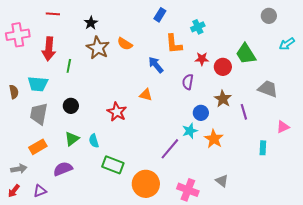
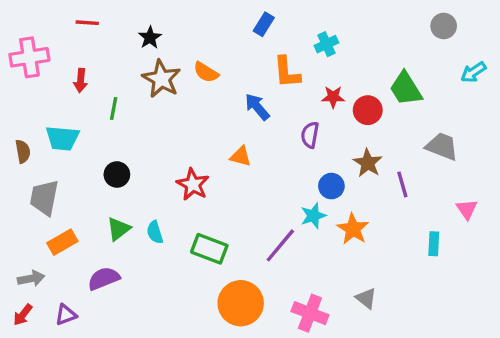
red arrow: (49, 49) -> (81, 80), size x0.6
gray trapezoid: (39, 114) -> (44, 198), moved
pink triangle: (283, 127) -> (467, 209), turned -40
green rectangle: (113, 165) -> (209, 249), moved

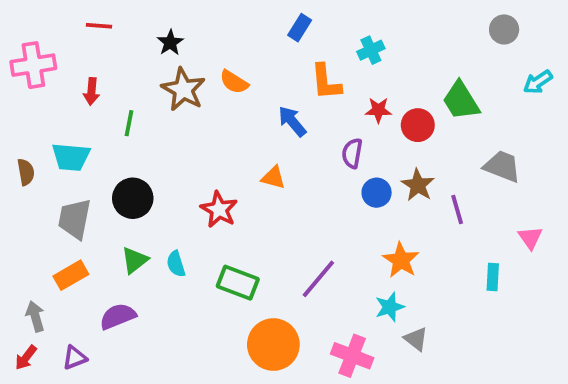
black circle: (117, 174) -> (133, 198), size x1.4
blue circle: (331, 186) -> (377, 193), moved
gray trapezoid: (44, 198) -> (75, 219), moved
cyan star: (313, 216) -> (390, 307), moved
gray arrow: (31, 278) -> (35, 316), turned -95

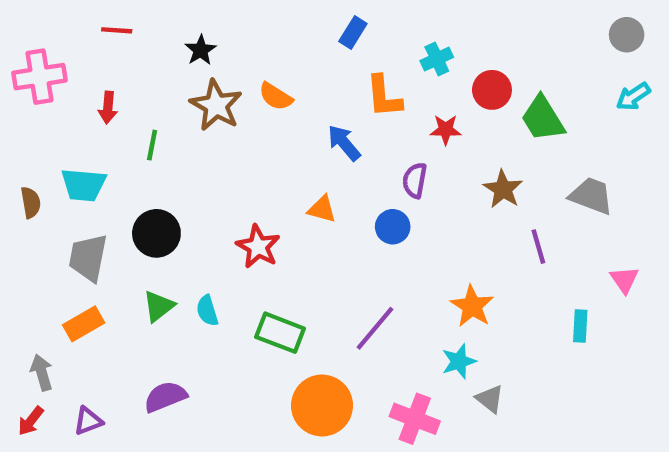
gray circle: (504, 29) -> (627, 35), moved
red circle: (418, 125) -> (492, 90), moved
brown star: (418, 185) -> (503, 189), moved
blue circle: (377, 193) -> (393, 227), moved
purple semicircle: (118, 316) -> (165, 397), moved

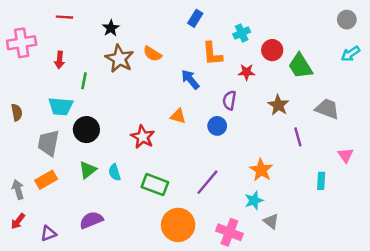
cyan trapezoid: (84, 185) -> (61, 106), moved
gray arrow: (42, 372) -> (18, 189), moved
red arrow: (31, 421) -> (18, 221), moved

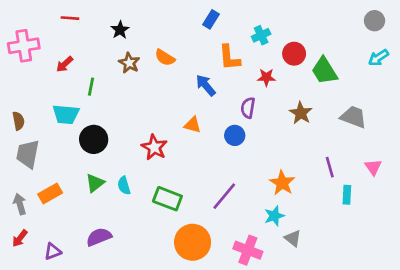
brown star: (119, 59) -> (129, 63), size x0.7
red arrow: (60, 60) -> (65, 64), turned 42
purple line: (298, 137) -> (330, 167), moved
gray trapezoid: (49, 143) -> (28, 154), moved

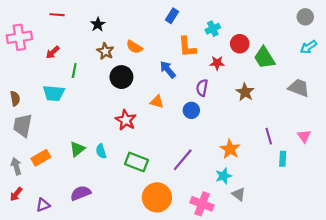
gray trapezoid: (353, 117) -> (299, 88), moved
black circle: (94, 139) -> (121, 77), moved

